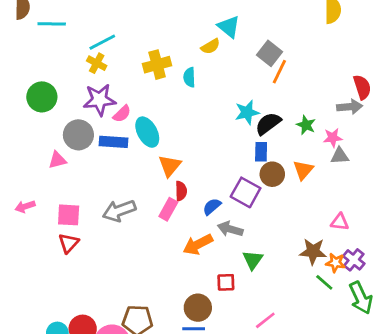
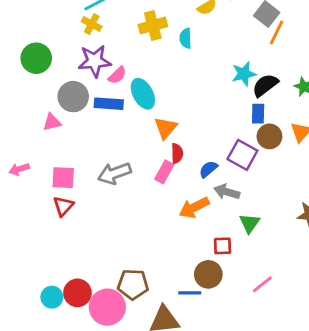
brown circle: (198, 308) -> (208, 274), moved

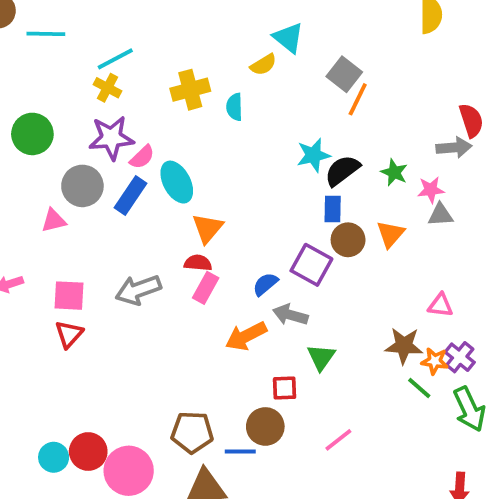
blue rectangle: (109, 104) -> (131, 196), turned -60
red semicircle: (177, 153) -> (198, 263), moved, turned -84
brown pentagon: (133, 284) -> (192, 432), moved

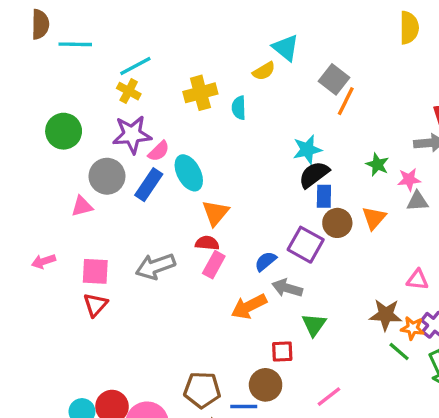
black semicircle: (342, 171) -> (314, 175), moved

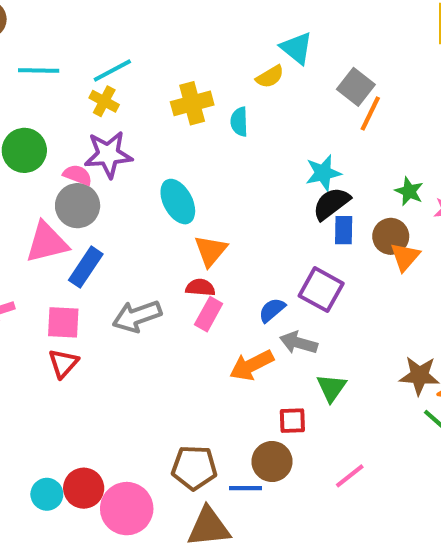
cyan line: (75, 44) -> (39, 71), moved
pink semicircle: (159, 151) -> (78, 175), moved, turned -115
blue rectangle: (149, 185) -> (86, 267), moved
pink triangle: (82, 206) -> (47, 242), size x1.6
brown circle: (337, 223) -> (391, 236), moved

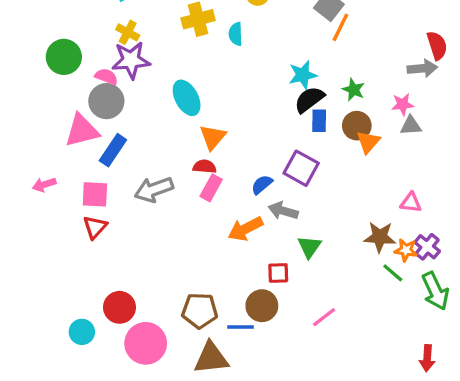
yellow cross: (104, 101) -> (128, 32), moved
green star: (409, 191) -> (354, 90), moved
red circle: (84, 488) -> (119, 307), moved

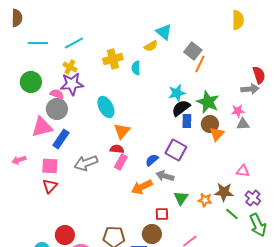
green star: (354, 90) -> (208, 102), size x1.6
orange star: (406, 250) -> (205, 200), moved

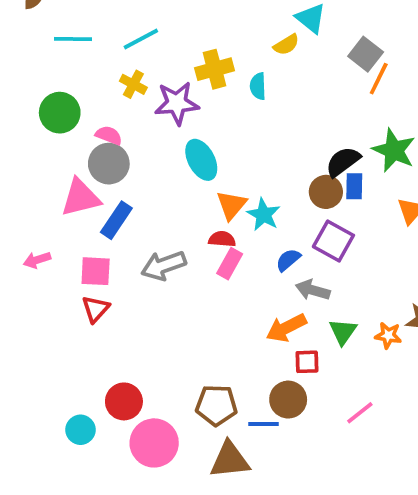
purple star: (72, 84) -> (177, 103), moved
cyan star: (177, 93) -> (264, 215), moved, turned -30
brown circle: (210, 124) -> (326, 192), moved
orange arrow: (142, 187) -> (286, 328), moved

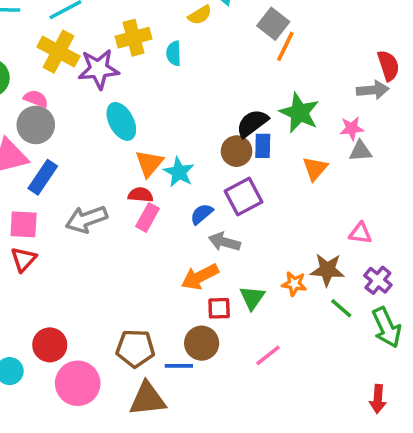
yellow cross: (133, 84) -> (58, 52), size x1.6
purple square: (333, 241) -> (244, 196), turned 33
green triangle: (343, 332) -> (252, 298), moved

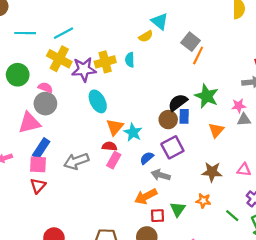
yellow cross: (134, 38) -> (105, 62), moved
blue rectangle: (43, 177) -> (41, 148), moved
brown star: (327, 270) -> (212, 172), moved

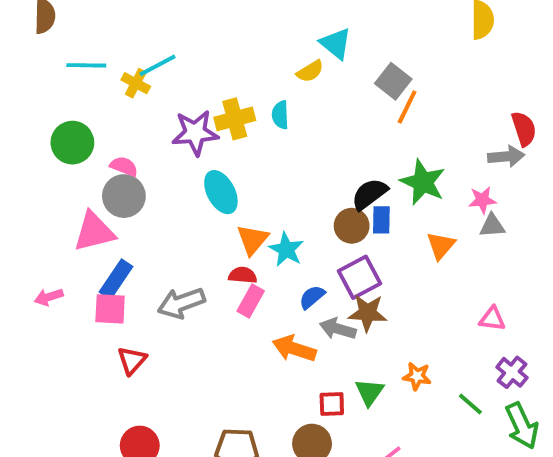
yellow cross: (59, 59) -> (136, 83), moved, size x0.6
brown star: (212, 172) -> (367, 313), moved
red triangle: (38, 186) -> (132, 360), moved
orange arrow: (146, 196) -> (294, 349), moved, turned 45

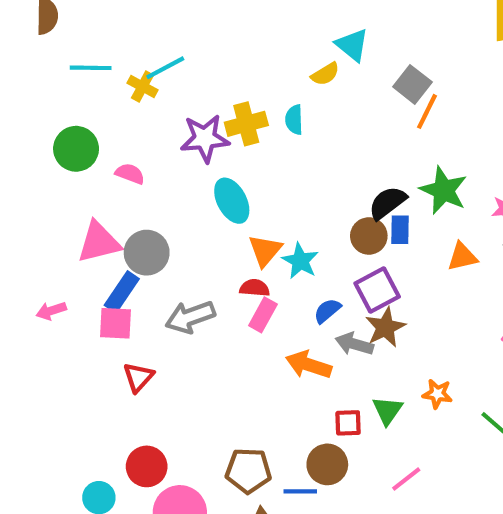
gray circle: (124, 196) -> (147, 253), moved
orange triangle: (441, 246) -> (462, 257), turned 36
brown star: (367, 313) -> (385, 327), turned -30

